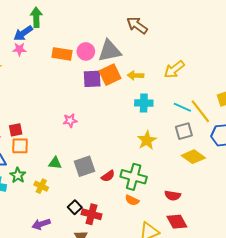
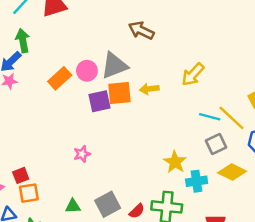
orange rectangle: (62, 54) -> (60, 78), turned -42
orange square: (110, 75) -> (119, 93), turned 30
cyan cross: (144, 103) -> (197, 181), moved

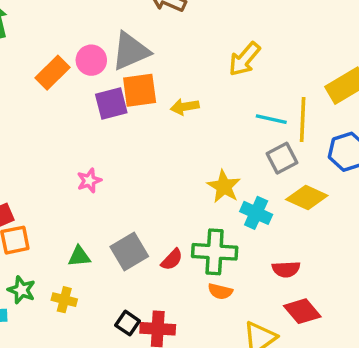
yellow arrow: (149, 89) -> (185, 107), moved
yellow line: (231, 118) -> (303, 120), turned 52
cyan cross: (197, 181) -> (256, 213), turned 35

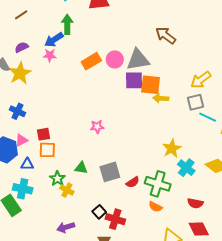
orange square: (140, 90) -> (151, 85), moved
purple square: (111, 103) -> (134, 80), moved
gray square: (282, 158) -> (196, 102), moved
green star: (22, 290) -> (57, 179), moved

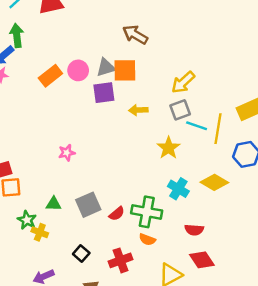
gray triangle: (138, 60) -> (106, 67), size x0.7
orange square: (151, 85) -> (125, 70), moved
yellow star: (172, 148) -> (169, 148), moved
red cross: (115, 219) -> (120, 260), moved, turned -30

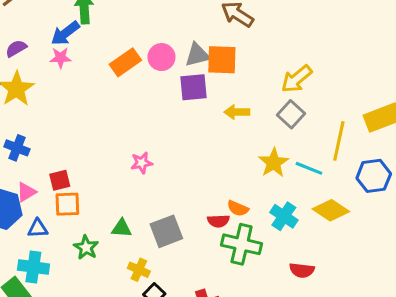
gray square: (180, 110) -> (291, 114), turned -30
cyan line: (197, 126) -> (309, 168), moved
red semicircle: (117, 214) -> (218, 221), moved, turned 35
yellow cross: (40, 232) -> (139, 270), moved
orange semicircle: (147, 239) -> (238, 208), moved

